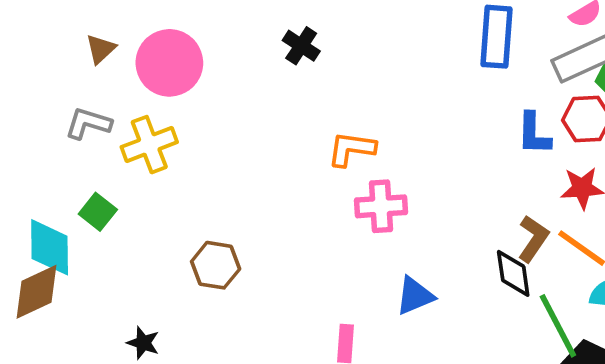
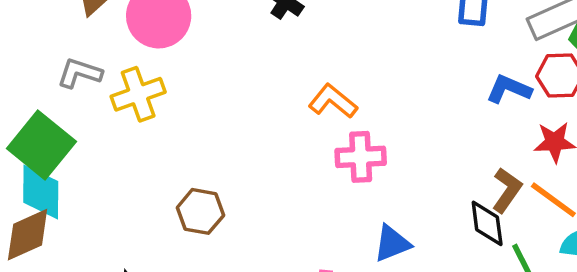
blue L-shape: (534, 134) -> (509, 89), turned 111
orange L-shape: (351, 149) -> (333, 101), turned 30
green square: (98, 212) -> (41, 145), moved, size x1.8

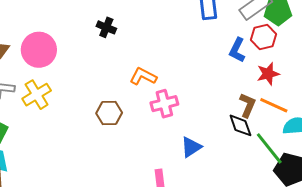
blue L-shape: (509, 89) -> (237, 50), turned -75
brown hexagon: (200, 211) -> (109, 113), moved

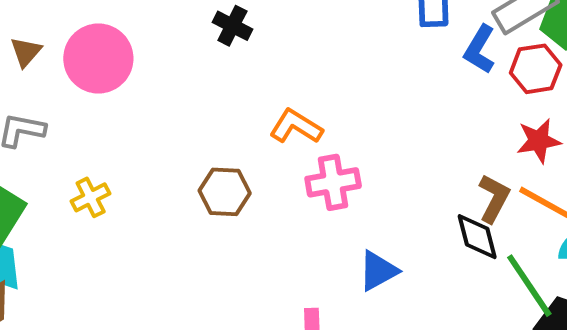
blue L-shape: (237, 50) -> (480, 49), moved
yellow cross: (37, 95) -> (91, 197), moved, size x0.7

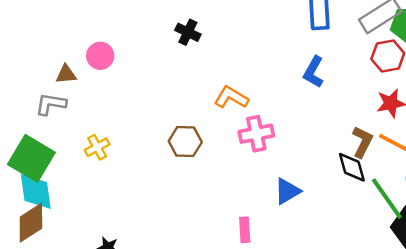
blue L-shape: (480, 49) -> (314, 72), moved
brown triangle: (26, 52) -> (66, 74), moved, turned 45
pink circle: (98, 58) -> (100, 56), size x0.6

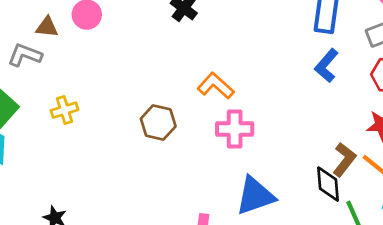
blue L-shape: (314, 72) -> (326, 66), moved
blue triangle: (287, 191) -> (255, 196), size x1.4

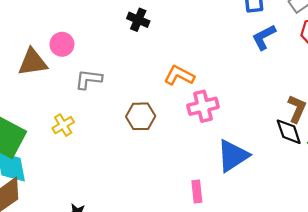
brown triangle: (47, 27) -> (33, 62), size x1.6
gray L-shape: (25, 55) -> (89, 79), moved
blue L-shape: (326, 66) -> (264, 37), turned 36

